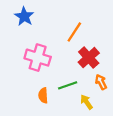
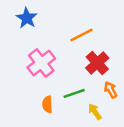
orange line: (74, 32) -> (81, 35), turned 30
pink cross: (38, 58) -> (41, 63), turned 35

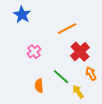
pink cross: (41, 63) -> (34, 52), size x0.6
green line: (74, 93) -> (61, 77), turned 60

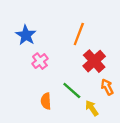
blue star: (22, 15) -> (26, 35), moved
orange line: (67, 29) -> (79, 34), turned -42

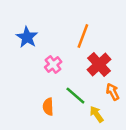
pink cross: (40, 61) -> (53, 65), moved

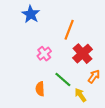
blue star: (27, 37) -> (31, 14), moved
orange arrow: (113, 92) -> (94, 76), turned 64

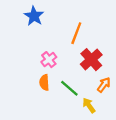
orange semicircle: (40, 89) -> (44, 82), moved

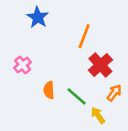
pink cross: (49, 60) -> (23, 65), moved

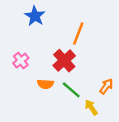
red cross: (100, 65) -> (64, 61), moved
orange semicircle: (49, 90) -> (45, 84), turned -84

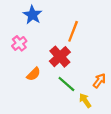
pink cross: (21, 61) -> (19, 43), moved
orange semicircle: (45, 84) -> (34, 74), moved, turned -48

